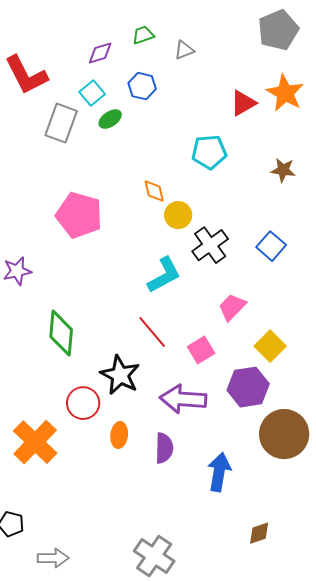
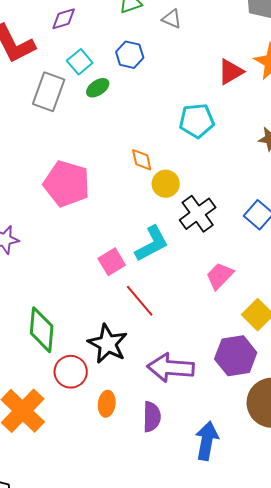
gray triangle: (184, 50) -> (172, 19), turned 45
purple diamond: (100, 53) -> (64, 19), moved
green diamond: (61, 333) -> (42, 330), moved
pink square: (201, 350) -> (112, 262), moved

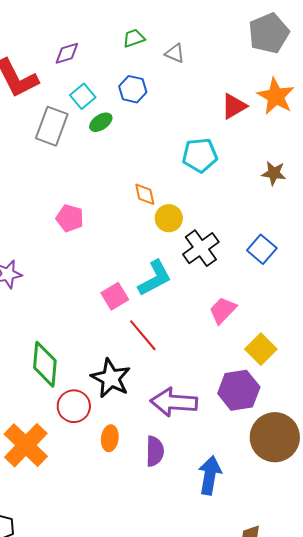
pink pentagon: (67, 184) -> (70, 218), size x0.6

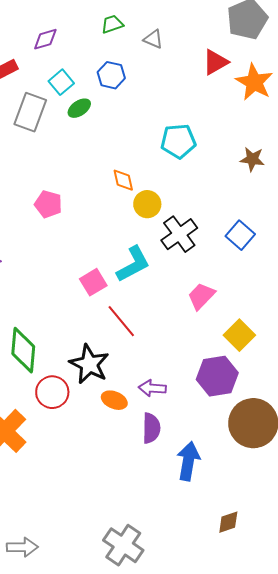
red triangle: (234, 106) -> (215, 62), moved
purple arrow: (174, 402) -> (152, 388), size x0.6
orange ellipse: (110, 438) -> (114, 400), moved, turned -75
purple semicircle: (155, 451) -> (151, 428), moved

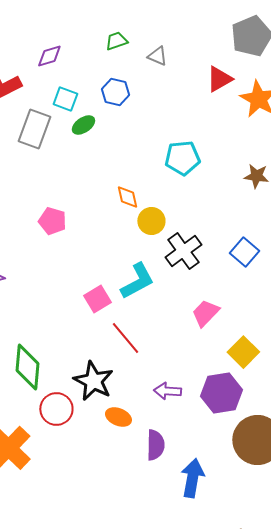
cyan square: (61, 82) -> (65, 99), turned -30
purple arrow: (152, 388) -> (167, 391), moved

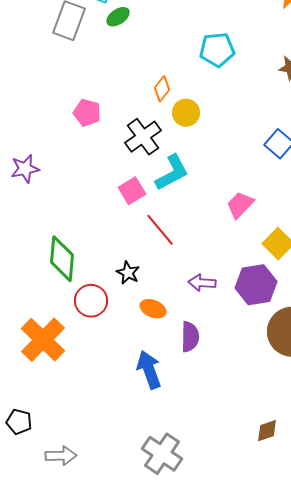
orange diamond: (127, 197) -> (162, 89), turned 50
black cross: (183, 251) -> (143, 137), moved
black star: (93, 381) -> (128, 273), size x0.6
blue arrow: (192, 478) -> (149, 370), moved, turned -30

